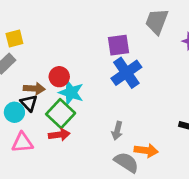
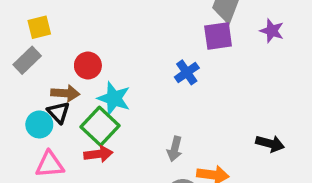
purple square: (118, 45) -> (218, 36), moved
blue cross: (126, 73) -> (187, 72), size x0.6
red circle: (59, 77) -> (88, 65), moved

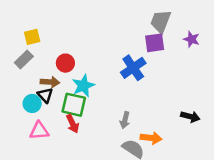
blue cross: (187, 72) -> (133, 68), size x1.5
cyan star: (114, 98) -> (83, 86), turned 30
green square: (100, 126) -> (74, 105), turned -30
red arrow: (98, 154) -> (73, 124), turned 72

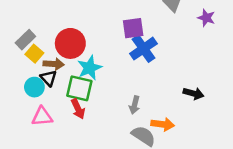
yellow square: (32, 37) -> (34, 54), moved, turned -35
purple square: (155, 43) -> (133, 28), moved
red circle: (65, 63) -> (70, 43), size x1.5
black arrow: (190, 117) -> (194, 93), moved

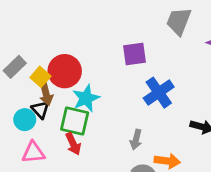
blue cross: (143, 49) -> (159, 93), moved
yellow square: (34, 54) -> (40, 77), moved
brown arrow: (54, 64) -> (46, 94), turned 72

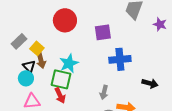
red circle: (65, 71) -> (65, 20), moved
blue cross: (159, 93) -> (120, 59), turned 30
black triangle: (40, 110) -> (29, 66), moved

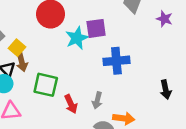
cyan star: (69, 63) -> (77, 38), moved
black arrow: (150, 83) -> (166, 90), moved, turned 63
red arrow: (60, 95) -> (71, 104), moved

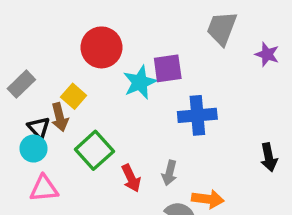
yellow square: (17, 48) -> (74, 96), moved
green square: (46, 85) -> (94, 150), turned 35

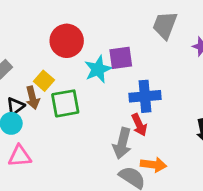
black triangle: (39, 128) -> (15, 106), turned 36
green square: (94, 150) -> (65, 103), moved, turned 32
gray arrow: (169, 173) -> (122, 143), size x1.5
red arrow: (131, 178) -> (139, 125), moved

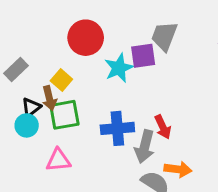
gray trapezoid: (165, 25) -> (164, 36), moved
blue cross: (145, 96) -> (117, 128), moved
green square: (65, 103) -> (64, 115), moved
pink triangle: (20, 156) -> (58, 160), moved

